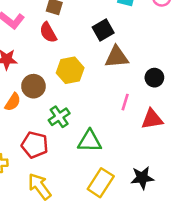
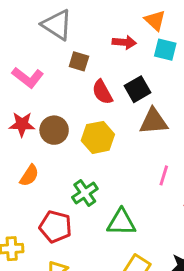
red semicircle: (48, 32) -> (102, 92), moved
brown circle: (33, 86) -> (54, 130), moved

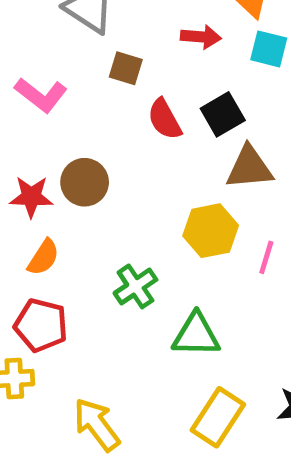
red star: (22, 124) -> (31, 197), moved
yellow hexagon: (98, 137) -> (211, 231), moved
red pentagon: (56, 227) -> (41, 325), moved

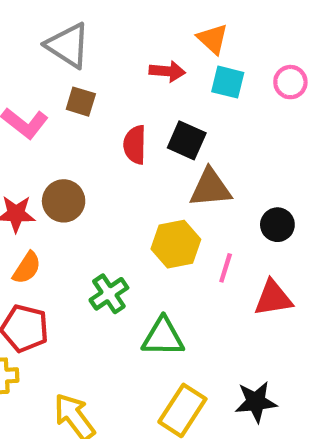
brown square: (126, 68) -> (81, 102), moved
black square: (223, 114) -> (187, 140), turned -36
red semicircle: (165, 119) -> (135, 145), turned 30

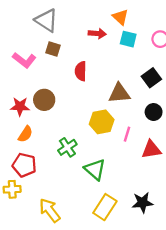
black square: (187, 140) -> (151, 78), moved, turned 30
green triangle: (163, 337) -> (95, 169), turned 40

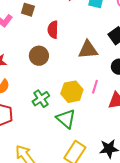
brown circle: (44, 100) -> (39, 56), moved
yellow hexagon: (102, 122) -> (72, 92), moved

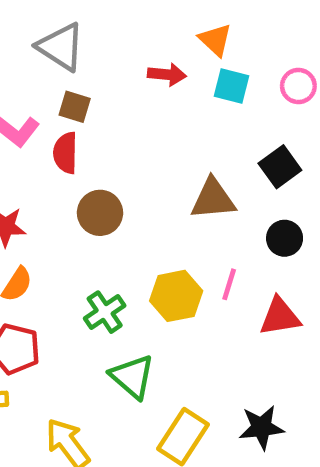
red semicircle: (53, 30) -> (65, 153), moved
green triangle: (66, 119) -> (132, 377), moved

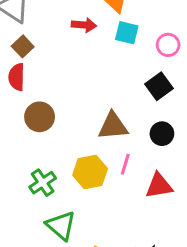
pink circle: (298, 86) -> (168, 45), moved
brown square: (75, 107) -> (23, 46), turned 30
brown triangle: (213, 199) -> (113, 126), moved

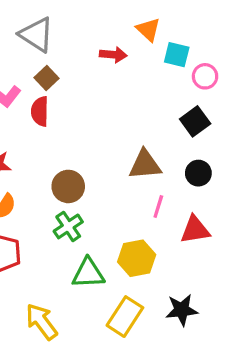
cyan square: (127, 33) -> (177, 55), moved
brown circle: (40, 117) -> (68, 186), moved
yellow hexagon: (90, 172) -> (137, 258), moved
green triangle: (61, 225) -> (88, 273), turned -44

